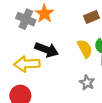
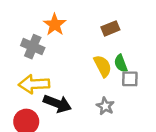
gray cross: (26, 19) -> (33, 47), moved
black arrow: (47, 50) -> (57, 104), moved

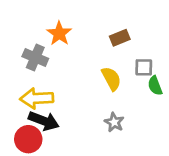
green semicircle: (121, 63) -> (155, 86), moved
gray square: (130, 79) -> (144, 67), moved
black arrow: (57, 104) -> (44, 121), moved

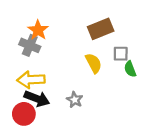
orange star: (59, 34) -> (38, 30), moved
brown rectangle: (120, 38) -> (101, 29), size x1.5
gray star: (114, 122) -> (75, 100), moved

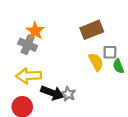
yellow semicircle: (94, 63) -> (96, 62), moved
black arrow: (37, 99) -> (52, 93), moved

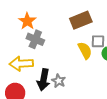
gray cross: (28, 45) -> (35, 39), moved
black arrow: (52, 93) -> (43, 80), turned 80

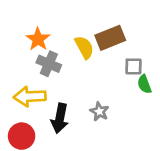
yellow semicircle: (85, 50) -> (84, 47), moved
gray star: (59, 81) -> (99, 112), moved

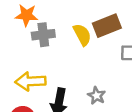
orange star: (38, 39) -> (26, 15), moved, turned -30
gray cross: (49, 64) -> (43, 35), moved, turned -30

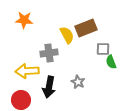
gray cross: (43, 35) -> (49, 53), moved

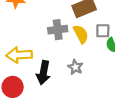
yellow semicircle: (67, 35) -> (81, 34), moved
gray cross: (49, 53) -> (58, 30), moved

